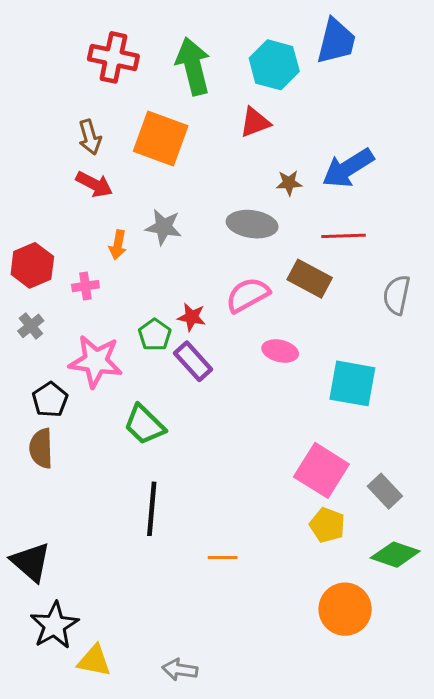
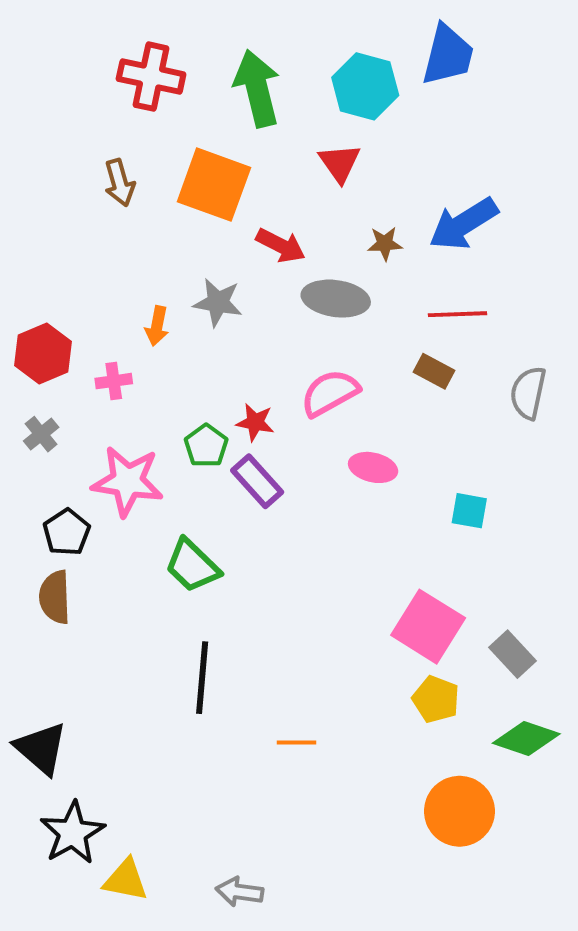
red triangle: (255, 122) -> (340, 163), turned -44
red arrow: (94, 184) -> (281, 245), moved
brown rectangle: (310, 279) -> (434, 371), moved, size x0.7
cyan square: (352, 383) -> (469, 511), size x0.6

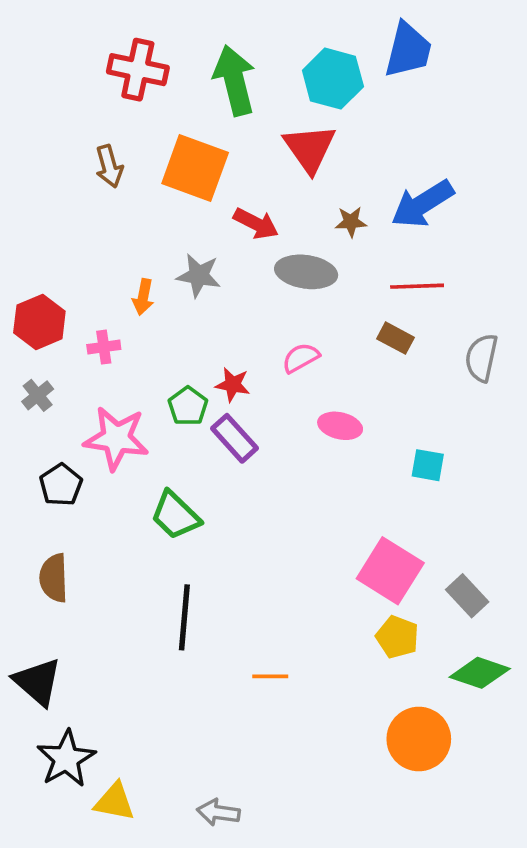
red triangle: (340, 163) -> (310, 148), size x1.4
pink semicircle: (330, 393) -> (301, 358), size x0.7
brown semicircle: (55, 597) -> (54, 578), moved

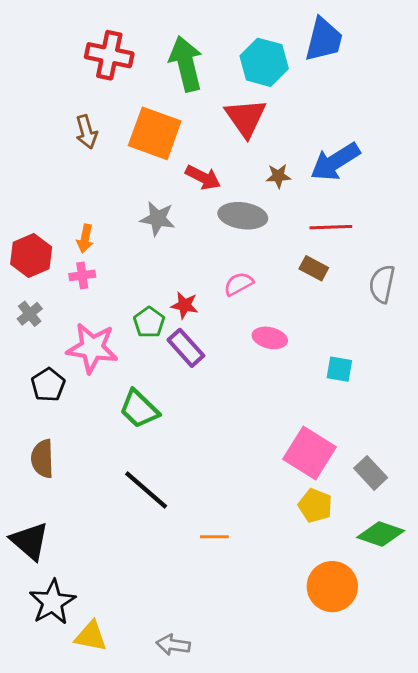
orange arrow: (143, 297) -> (85, 238), moved
black line: (184, 617) -> (146, 490), turned -54

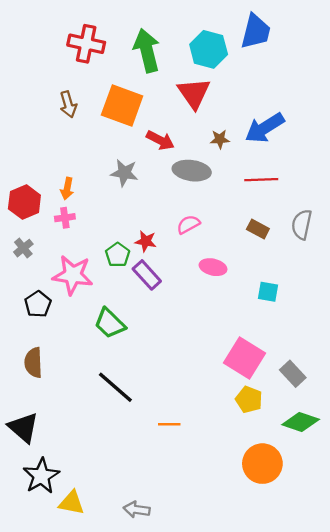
brown rectangle: (314, 268) -> (258, 229), moved

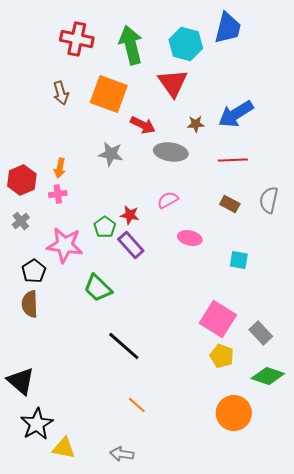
brown semicircle: (33, 363) -> (30, 304), moved
black line: (115, 387) -> (124, 346), moved
orange line: (169, 424) -> (137, 405), moved, turned 42

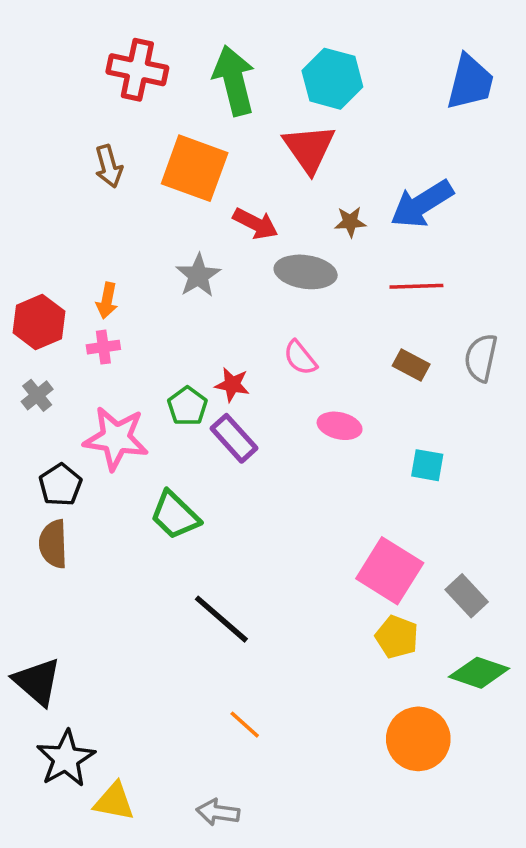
blue trapezoid: (228, 28) -> (470, 82), moved
gray star: (111, 154) -> (198, 275), turned 30
pink semicircle: (168, 200) -> (300, 358), turned -100

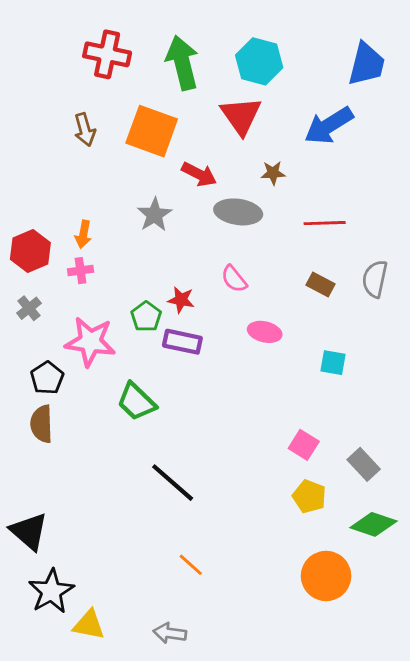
blue arrow: (422, 204) -> (329, 125), moved
purple rectangle: (234, 438) -> (182, 342), turned -36
pink square: (390, 571) -> (304, 445), size x0.6

